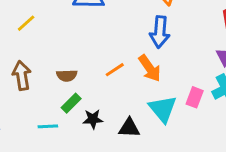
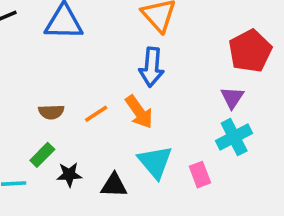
brown semicircle: (67, 76) -> (51, 112), moved
pink rectangle: (195, 97) -> (200, 175), moved, turned -42

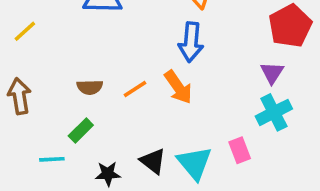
cyan triangle: (155, 162) -> (194, 163), moved
black star: (69, 175) -> (108, 174), moved
black triangle: (114, 185) -> (153, 161), turned 36

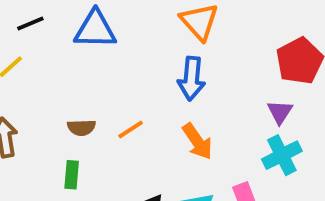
orange arrow: (178, 87) -> (197, 141), moved
green rectangle: (81, 130) -> (72, 175), turned -40

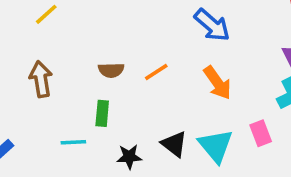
blue arrow: (192, 78) -> (212, 25), turned -54

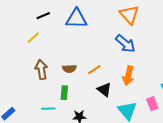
brown arrow: (41, 79) -> (41, 70), moved
orange arrow: (217, 83) -> (128, 76), turned 48
black triangle: (174, 144) -> (104, 90), moved

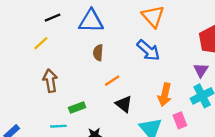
brown semicircle: (69, 69) -> (98, 53), moved, turned 96
orange arrow: (128, 76) -> (165, 95), moved
green rectangle: (64, 93) -> (77, 108), turned 64

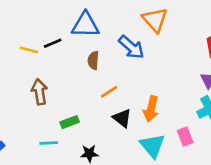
black line: (53, 18) -> (53, 43), moved
yellow line: (41, 43) -> (29, 50), turned 56
blue arrow: (148, 50) -> (131, 47), moved
orange arrow: (165, 95) -> (151, 109), moved

